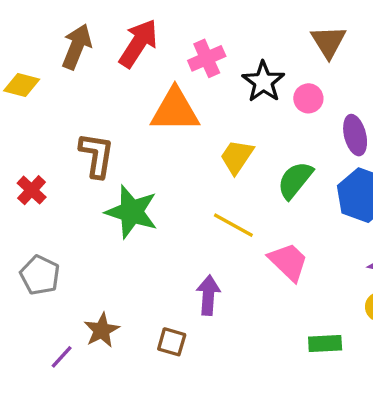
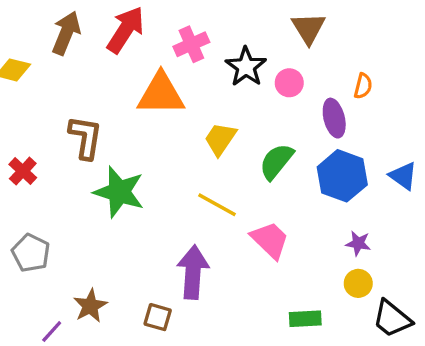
purple arrow: (208, 295) -> (193, 272), size x1.4

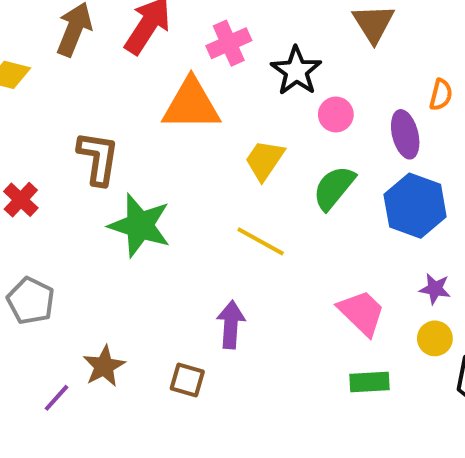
pink circle: (289, 83) -> (336, 114), moved
pink trapezoid: (270, 240) -> (362, 313), moved
purple arrow: (193, 272) -> (231, 325), size x0.7

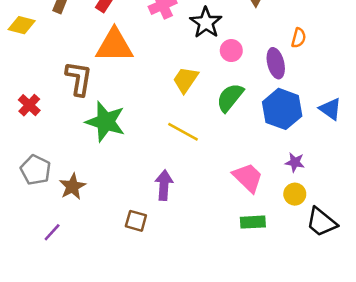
orange triangle: (191, 105) -> (114, 45), moved
brown star: (104, 366) -> (72, 186), moved

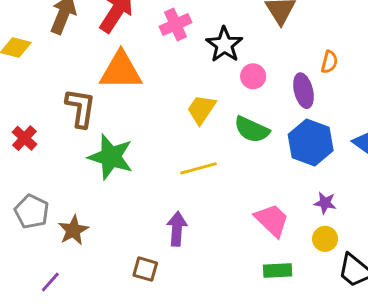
green semicircle: (230, 98) -> (252, 130), turned -104
yellow line: (183, 132) -> (198, 168), turned -44

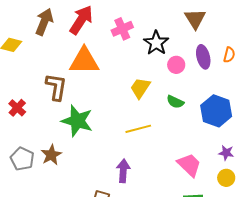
purple ellipse: (303, 91) -> (203, 57), moved
green semicircle: (252, 130) -> (175, 102), size x0.7
brown star: (73, 230) -> (51, 155), moved

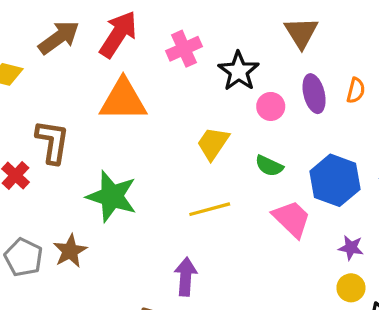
brown arrow: (44, 22) -> (59, 37), turned 32
brown L-shape: (56, 87) -> (52, 142), moved
pink trapezoid: (189, 165) -> (292, 219), moved

